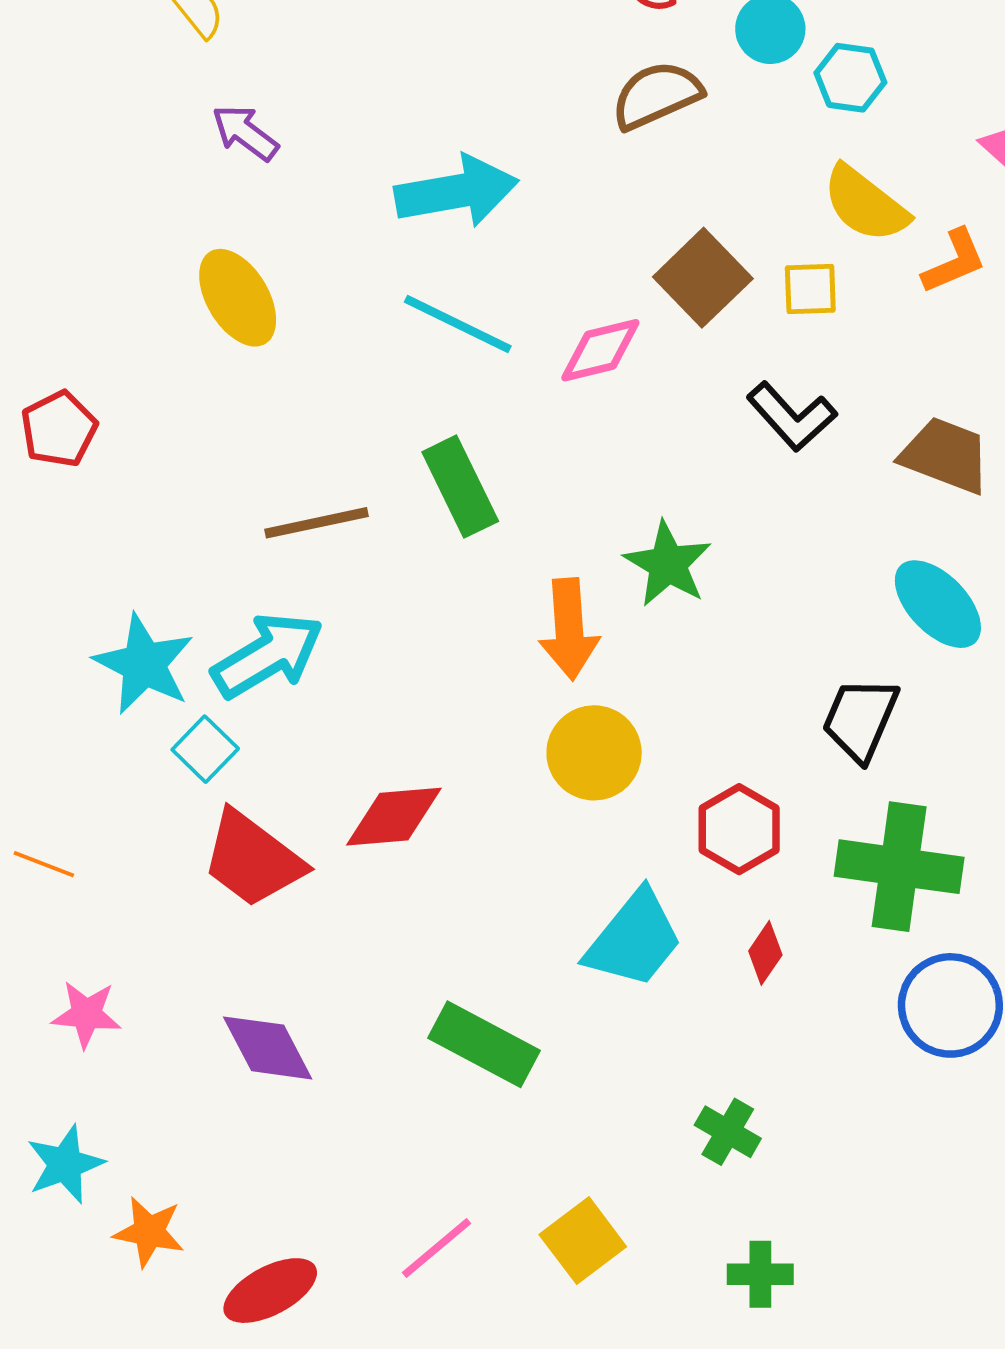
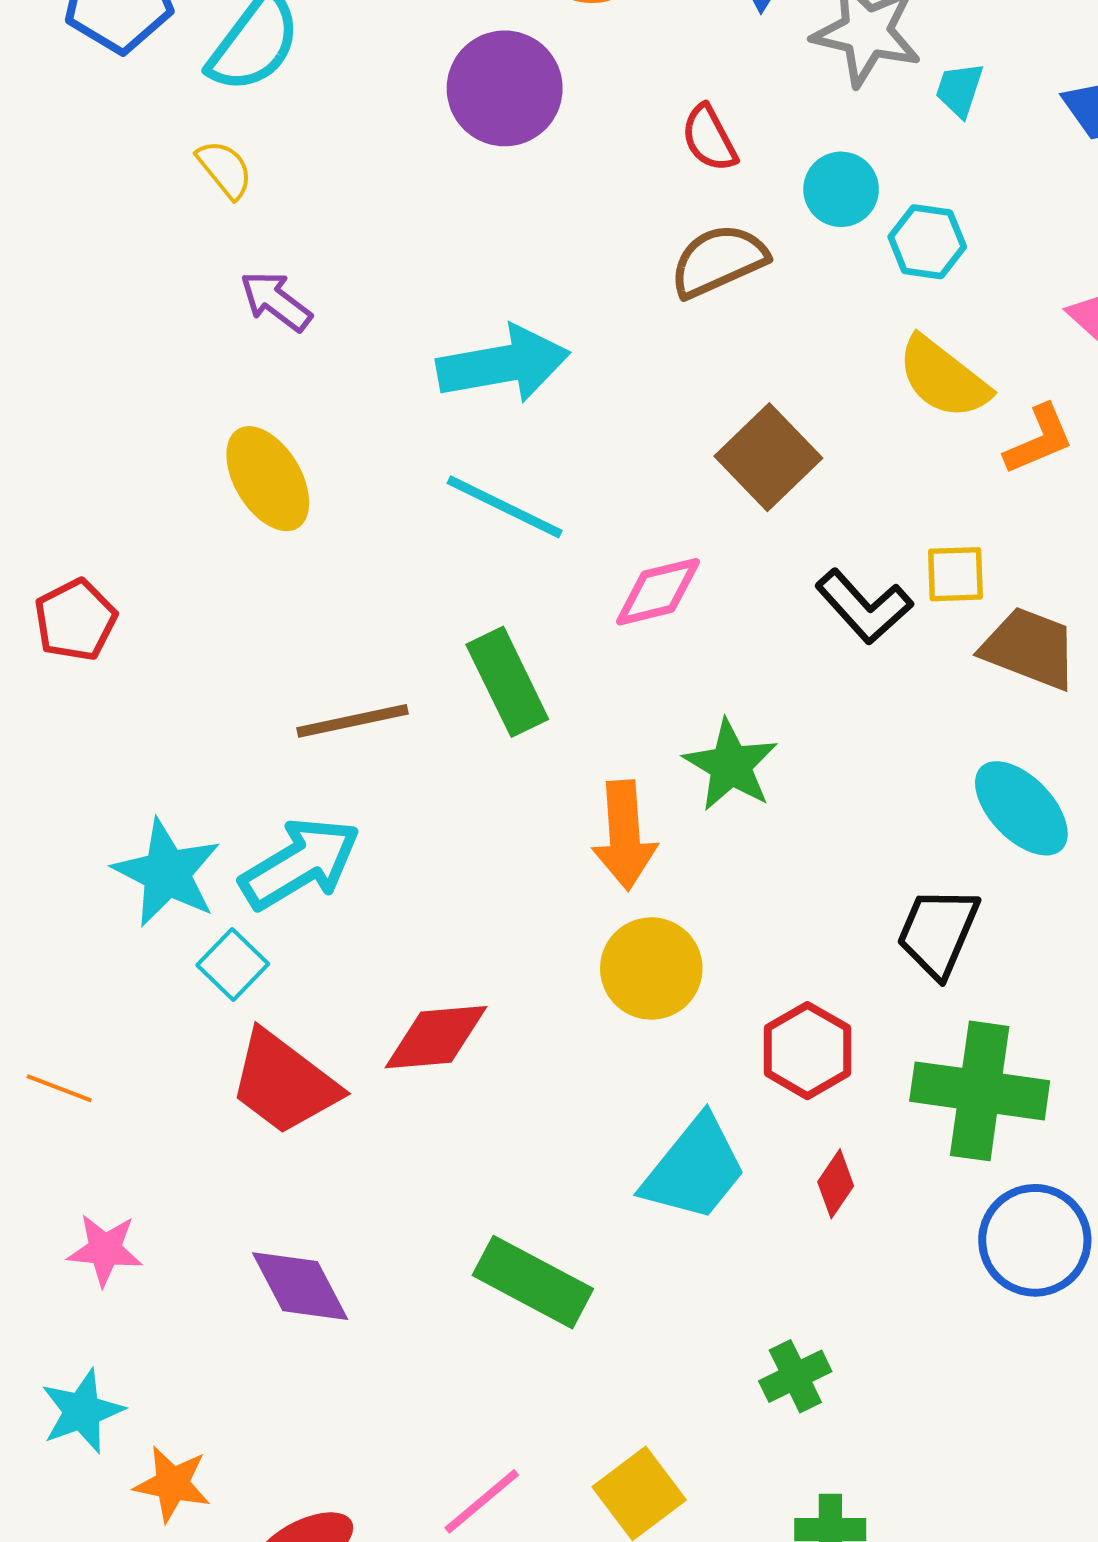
yellow square: (810, 289) -> (955, 574), moved
pink diamond: (600, 350) -> (658, 592), moved
green cross: (728, 1132) -> (795, 1376), turned 34

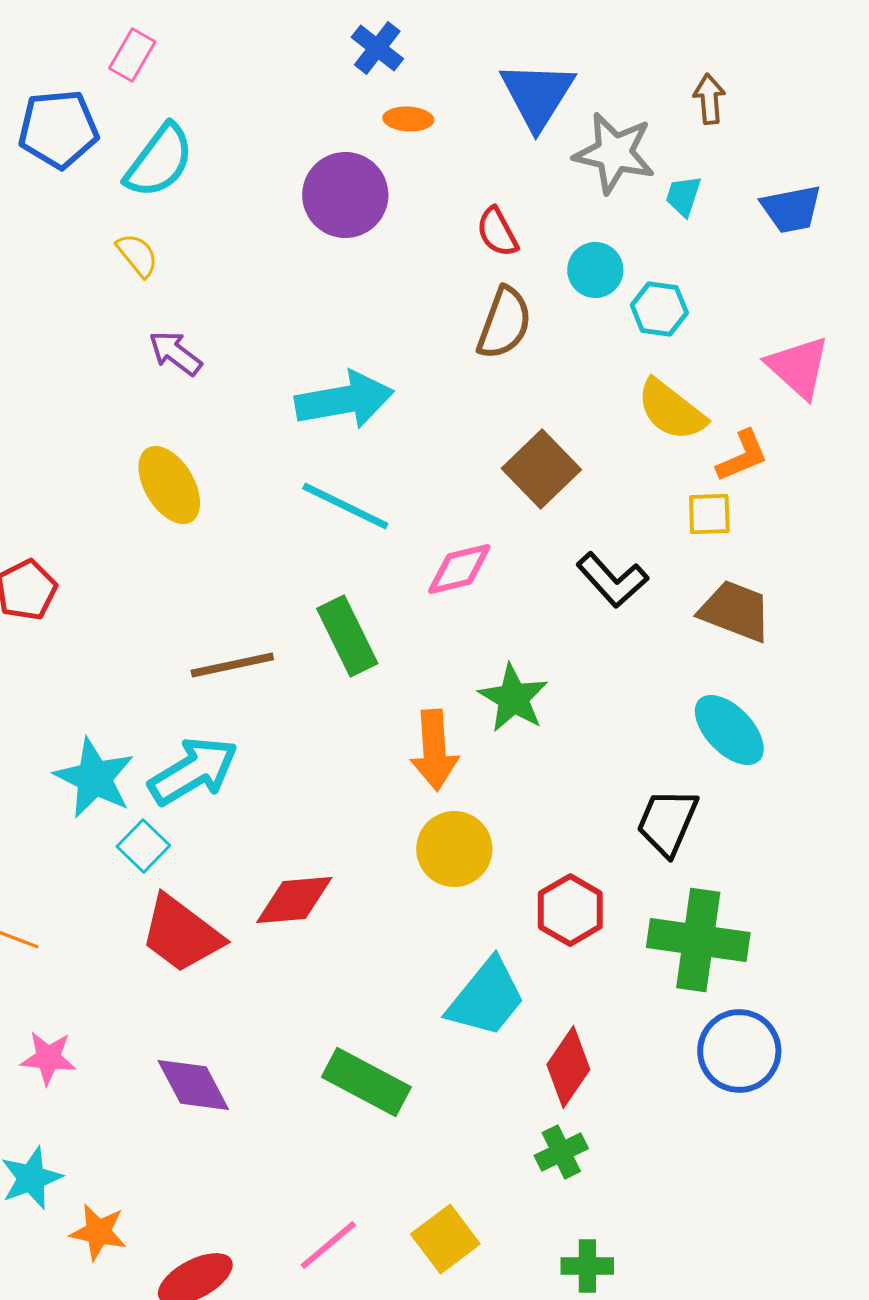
brown semicircle: (719, 261) -> (504, 323), turned 134
yellow square: (955, 574) -> (709, 514), moved
red diamond: (836, 1184) -> (568, 1067), moved, size x1.6

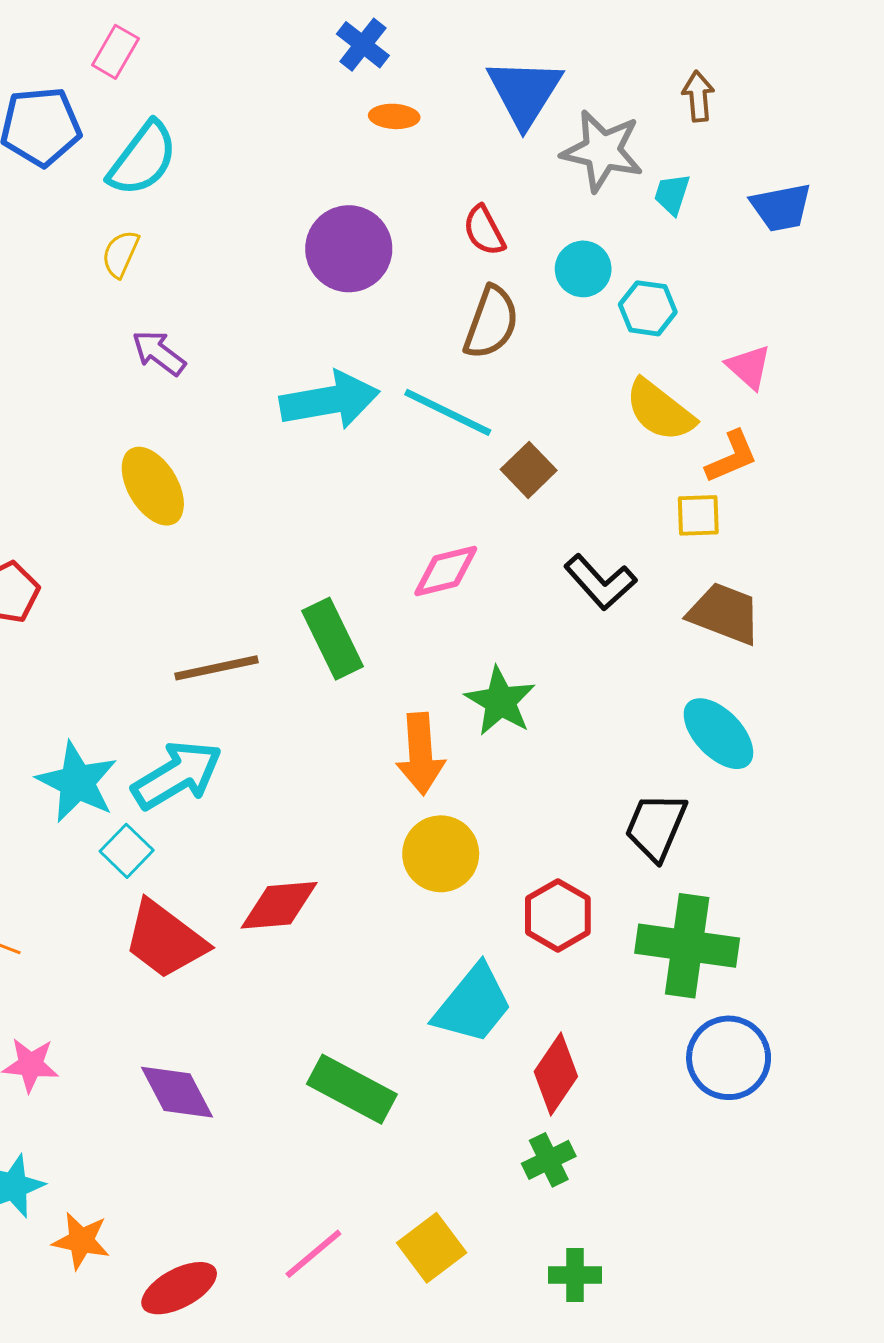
purple circle: (345, 195) -> (349, 249), moved
yellow semicircle: (137, 255) -> (120, 254), turned -117
pink triangle: (798, 367) -> (749, 367), moved, size x0.7
brown square: (541, 469) -> (529, 470), size x0.7
cyan line: (345, 506) -> (448, 412), moved

